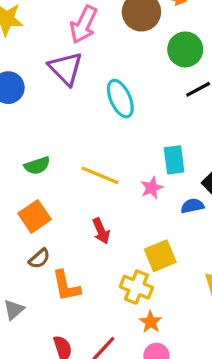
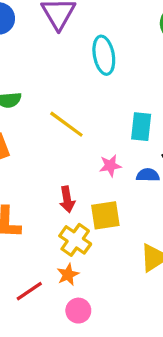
pink star: (152, 188) -> (110, 166), moved
red arrow: (101, 231) -> (67, 199), moved
orange star: (151, 322) -> (68, 275), moved

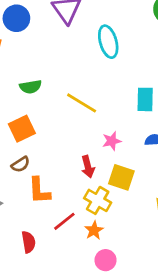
pink star: (110, 166) -> (112, 141), moved
yellow square: (105, 215) -> (121, 177), turned 32
red line: (29, 291) -> (64, 221), moved

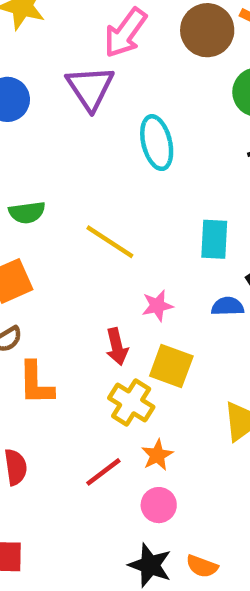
red line: (64, 221) -> (103, 472), moved
orange star: (94, 230) -> (157, 455), moved
pink circle: (106, 260) -> (159, 505), moved

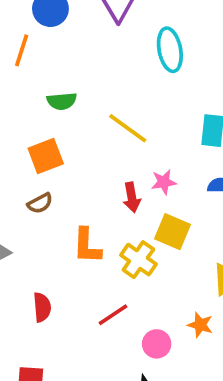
red arrow: (117, 347) -> (132, 197), moved
orange L-shape: (36, 383) -> (87, 246), moved
orange star: (157, 455) -> (200, 325), moved, turned -30

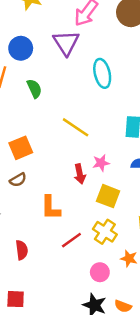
green semicircle: (62, 101) -> (34, 89), moved, turned -108
yellow cross: (138, 260) -> (105, 232), moved
red line: (113, 315) -> (71, 240), moved

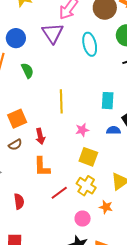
cyan ellipse: (102, 73) -> (90, 44), moved
yellow line: (76, 127) -> (61, 101), turned 55
red arrow: (80, 174) -> (40, 136), moved

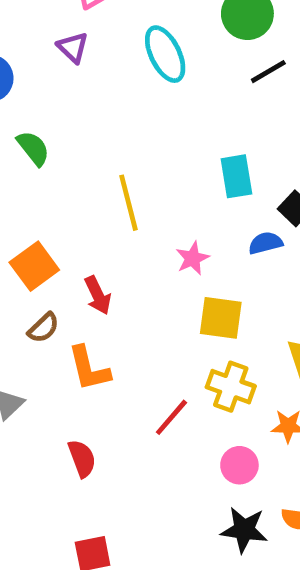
purple triangle: (53, 33) -> (73, 47), size x0.6
orange L-shape: (42, 167) -> (89, 369), moved

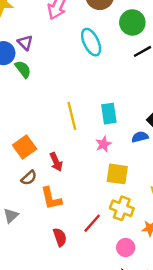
purple triangle: (73, 47) -> (25, 43), moved
green semicircle: (33, 148) -> (23, 69), moved
cyan rectangle: (236, 176) -> (109, 114), moved
red semicircle: (82, 458) -> (60, 237), moved

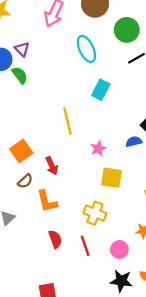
cyan rectangle: (109, 114) -> (101, 90), moved, turned 36
yellow cross: (122, 208) -> (95, 213), moved
red line: (92, 223) -> (85, 246), moved, turned -60

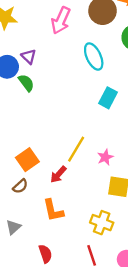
yellow line: (67, 121) -> (76, 149), moved, turned 44
red arrow: (52, 166) -> (58, 174), turned 66
brown semicircle: (25, 181) -> (20, 186), moved
red semicircle: (55, 239) -> (45, 254), moved

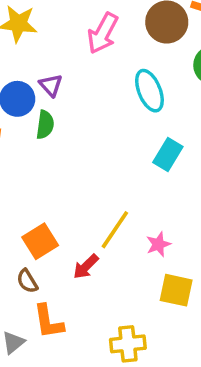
green semicircle: (26, 83) -> (45, 125), turned 42
brown semicircle: (20, 186) -> (27, 281), turned 98
orange L-shape: (53, 210) -> (48, 322), moved
yellow cross: (102, 223) -> (128, 344), moved, turned -30

